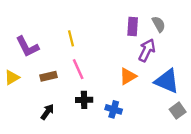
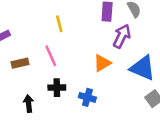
yellow line: (71, 38) -> (59, 24), moved
black arrow: (47, 112) -> (29, 104), moved, turned -42

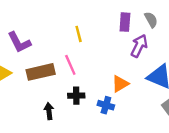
brown rectangle: (20, 63) -> (41, 72), size x1.6
orange triangle: (102, 63) -> (120, 84), moved

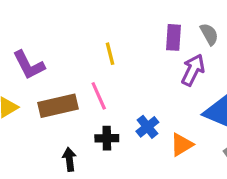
orange triangle: (120, 84) -> (182, 145), moved
blue cross: (106, 105) -> (147, 127), moved, turned 35

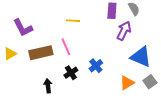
yellow line: (110, 54) -> (73, 21), turned -72
black cross: (107, 138) -> (71, 73), turned -32
orange triangle: (182, 145) -> (127, 83), moved

